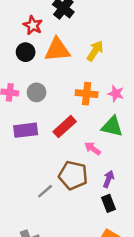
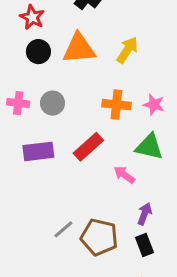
red star: (33, 25) -> (32, 17), moved
brown pentagon: (73, 175) -> (99, 237), moved

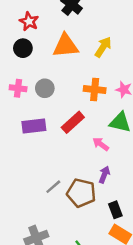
black circle: (38, 52) -> (23, 48), moved
purple arrow: (145, 214) -> (104, 175), moved
black rectangle: (145, 245) -> (115, 210), moved

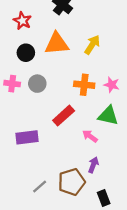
black circle: (23, 48) -> (26, 53), moved
purple rectangle: (34, 126) -> (27, 137), moved
gray line: (53, 187) -> (40, 187), moved
brown pentagon: (81, 193) -> (72, 182), turned -30

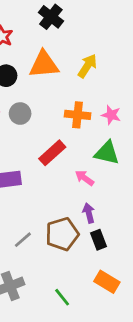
purple arrow: (93, 165) -> (89, 213), turned -35
black rectangle: (104, 198) -> (99, 240), moved

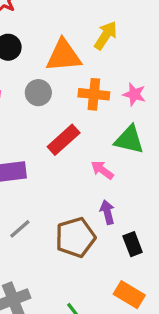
orange triangle: (44, 64) -> (64, 56), moved
gray circle: (20, 114) -> (38, 93), moved
gray line: (23, 240) -> (20, 229), moved
black rectangle: (99, 240) -> (133, 244), moved

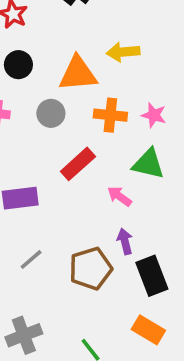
yellow arrow: (106, 35) -> (123, 52), turned -128
black rectangle: (133, 244) -> (152, 276), size x1.5

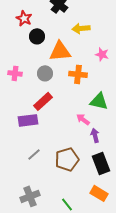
yellow arrow: (123, 52) -> (81, 28), moved
black circle: (18, 65) -> (37, 36), moved
pink star: (154, 115) -> (102, 54), moved
red rectangle: (78, 164) -> (43, 101), moved
purple arrow: (125, 241) -> (95, 135), moved

